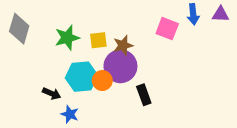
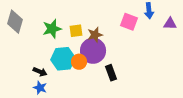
purple triangle: (220, 14) -> (170, 24), moved
blue star: (70, 114) -> (40, 88), moved

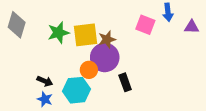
yellow square: (76, 31) -> (85, 35), size x1.6
cyan hexagon: (63, 59) -> (76, 90), moved

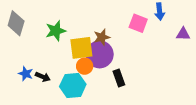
purple triangle: (192, 27) -> (183, 34), moved
yellow square: (85, 35) -> (81, 48), moved
blue star: (45, 99) -> (26, 74), moved

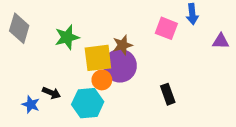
blue star: (26, 74) -> (31, 104), moved
black rectangle: (119, 78) -> (168, 94), moved

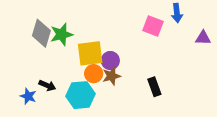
gray diamond: (19, 28) -> (41, 33), moved
brown star: (123, 45) -> (111, 76), moved
purple circle: (120, 66) -> (110, 61), size x0.6

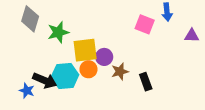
gray diamond: (41, 33) -> (30, 19), moved
brown star: (111, 76) -> (120, 72), moved
black arrow: (47, 86) -> (45, 80), size x1.5
cyan hexagon: (81, 95) -> (65, 76), moved

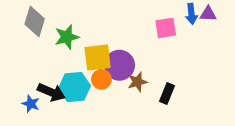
pink square: (145, 24) -> (166, 28), turned -30
purple triangle: (192, 36) -> (208, 14), moved
purple circle: (104, 57) -> (119, 65), size x1.5
black rectangle: (146, 82) -> (167, 93), turned 42

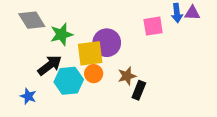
gray diamond: (35, 22) -> (32, 20), turned -48
purple circle: (119, 65) -> (107, 43), moved
black arrow: (51, 92) -> (50, 65), moved, turned -60
black rectangle: (167, 93) -> (139, 90), moved

